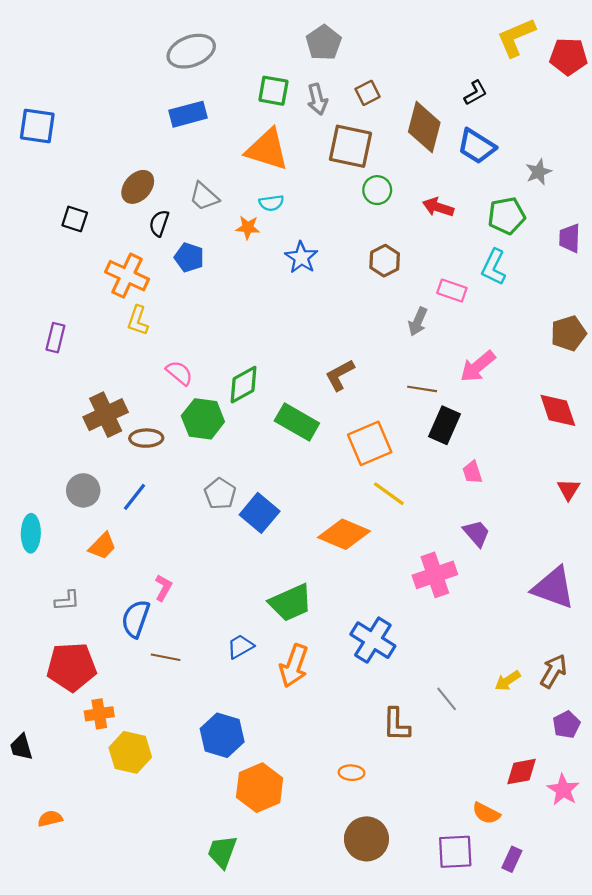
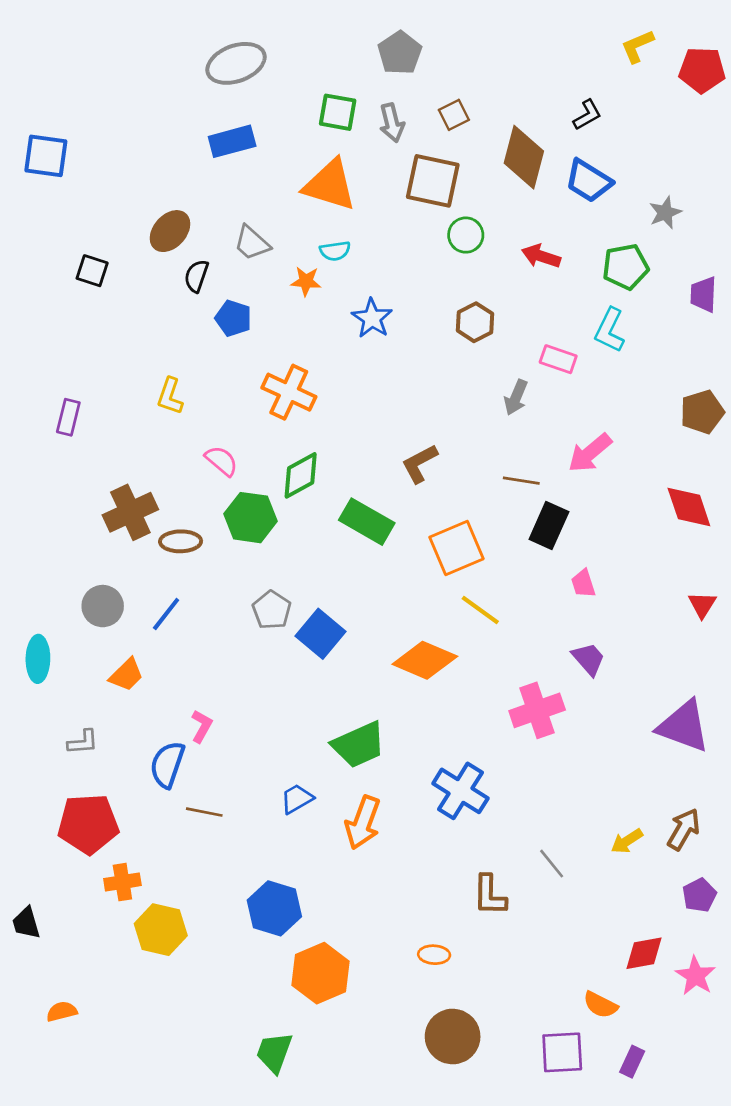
yellow L-shape: (516, 37) -> (637, 46), size x0.7
orange cross: (127, 276) -> (289, 392), moved

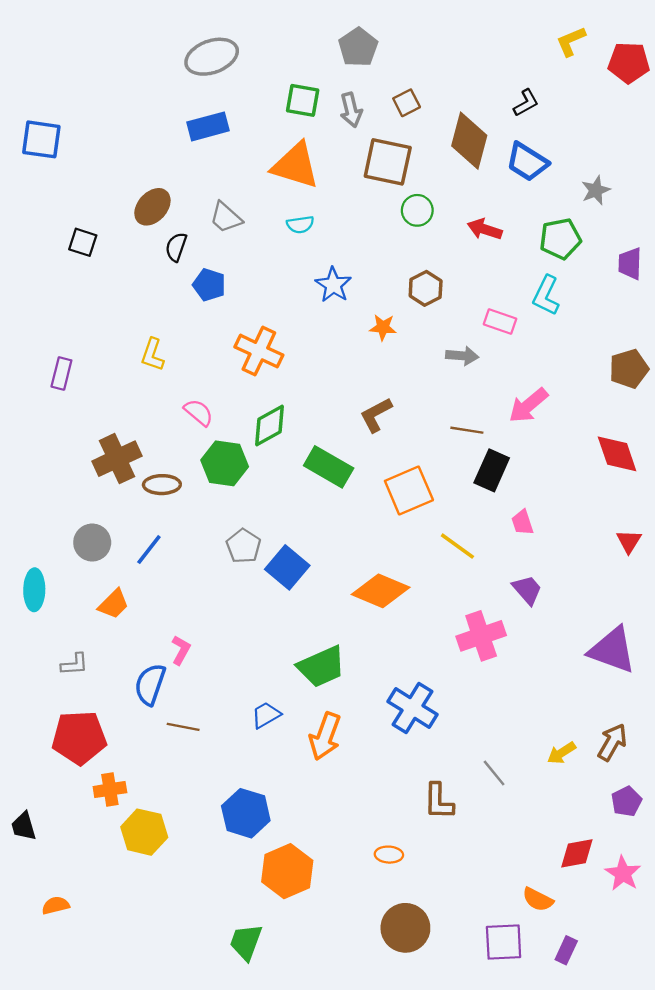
orange star: (306, 281) -> (383, 327), moved
gray arrow: (516, 397) -> (462, 356), turned -108
yellow line: (480, 610) -> (457, 546), moved

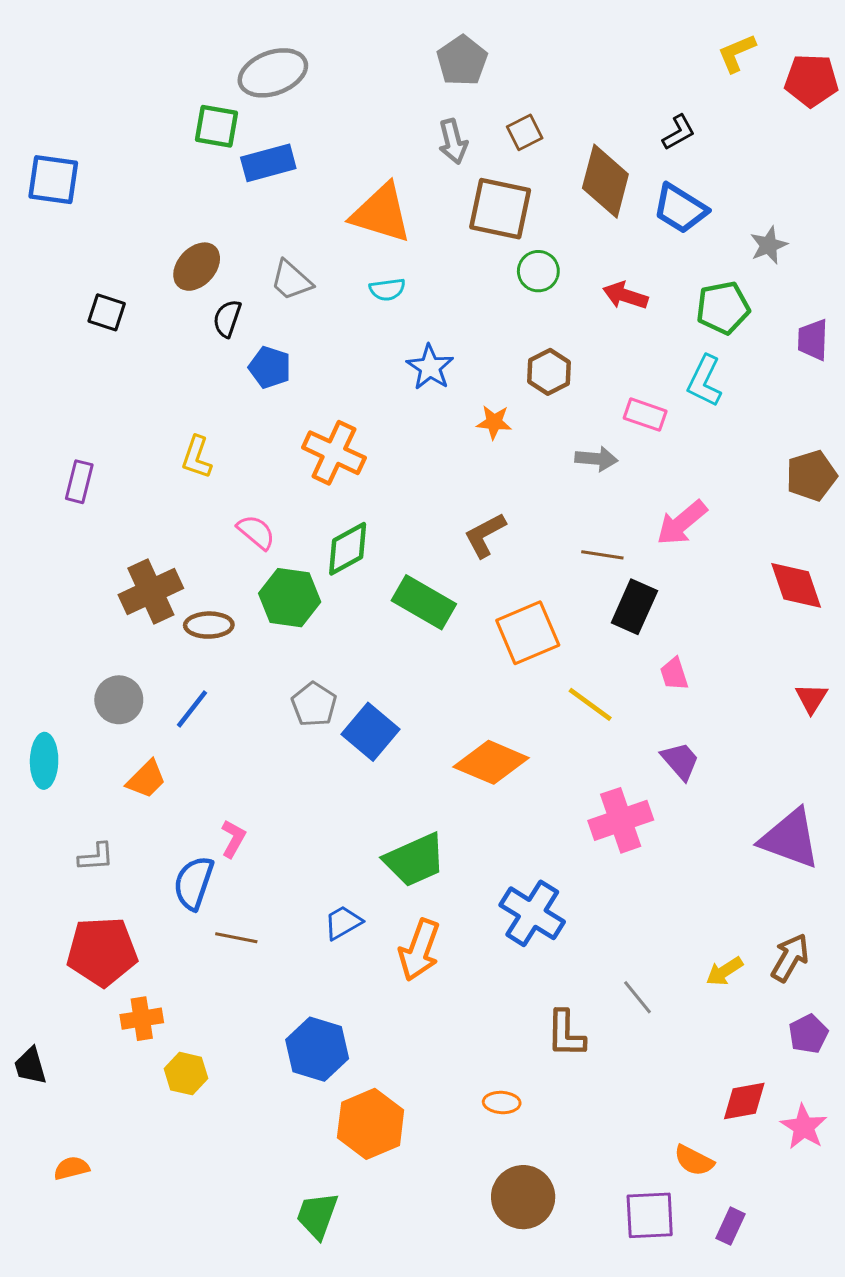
green square: (303, 100) -> (216, 126), moved
yellow hexagon: (144, 832) -> (186, 1074), size x0.7

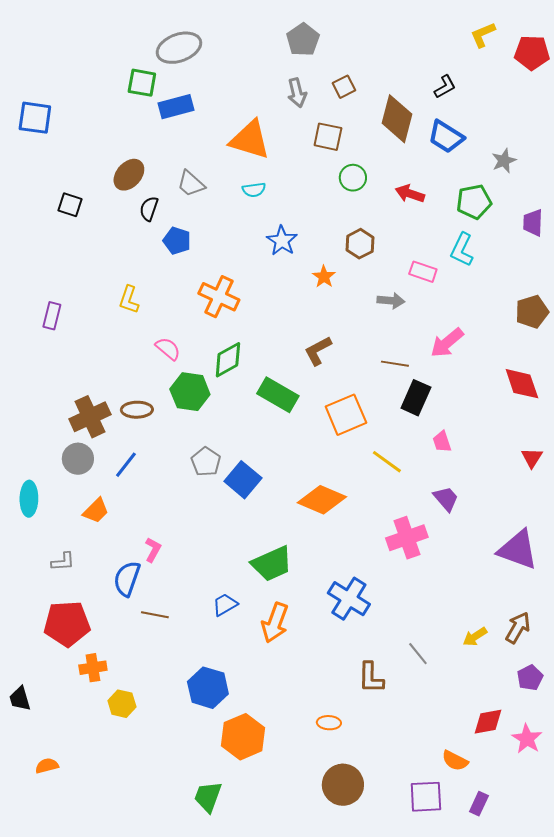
brown square: (500, 209) -> (328, 137), size x0.7
orange star: (494, 422) -> (324, 277), turned 30
brown cross: (151, 592) -> (90, 417), moved

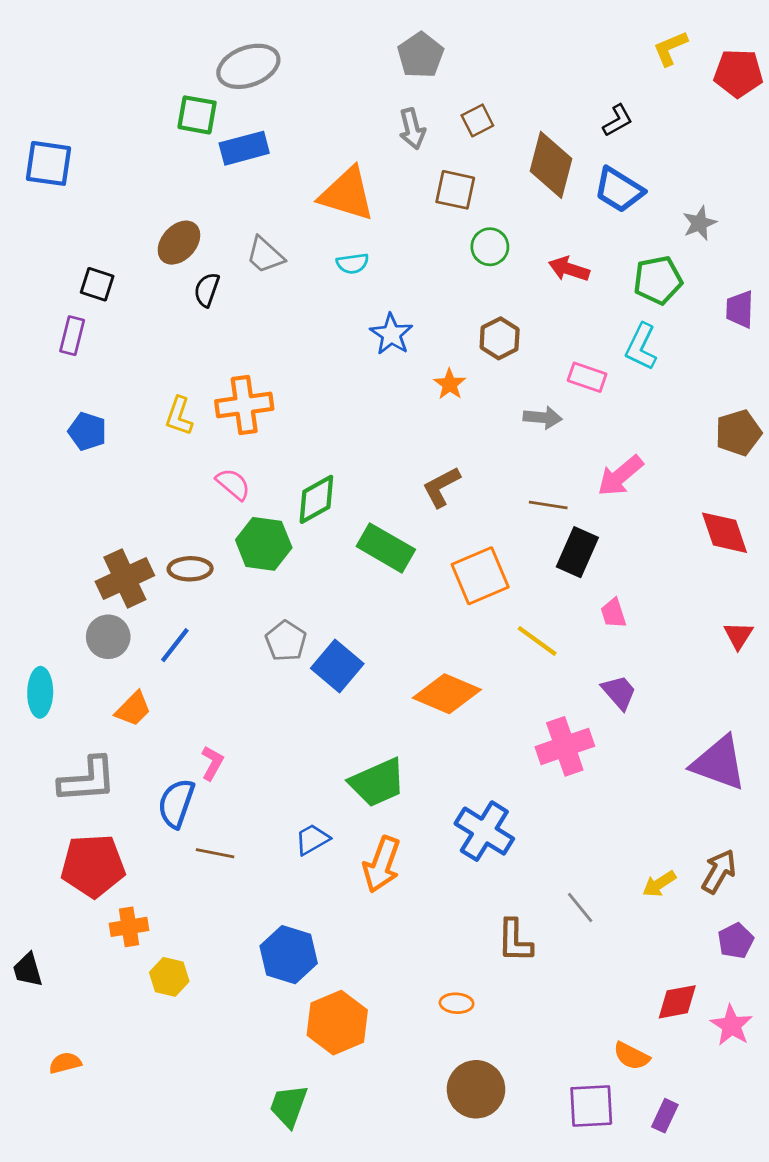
blue pentagon: (177, 241) -> (87, 431), moved
orange cross: (219, 297) -> (244, 405), moved, turned -33
purple rectangle: (52, 316) -> (72, 336), moved
gray L-shape: (63, 562) -> (87, 780), size x1.8

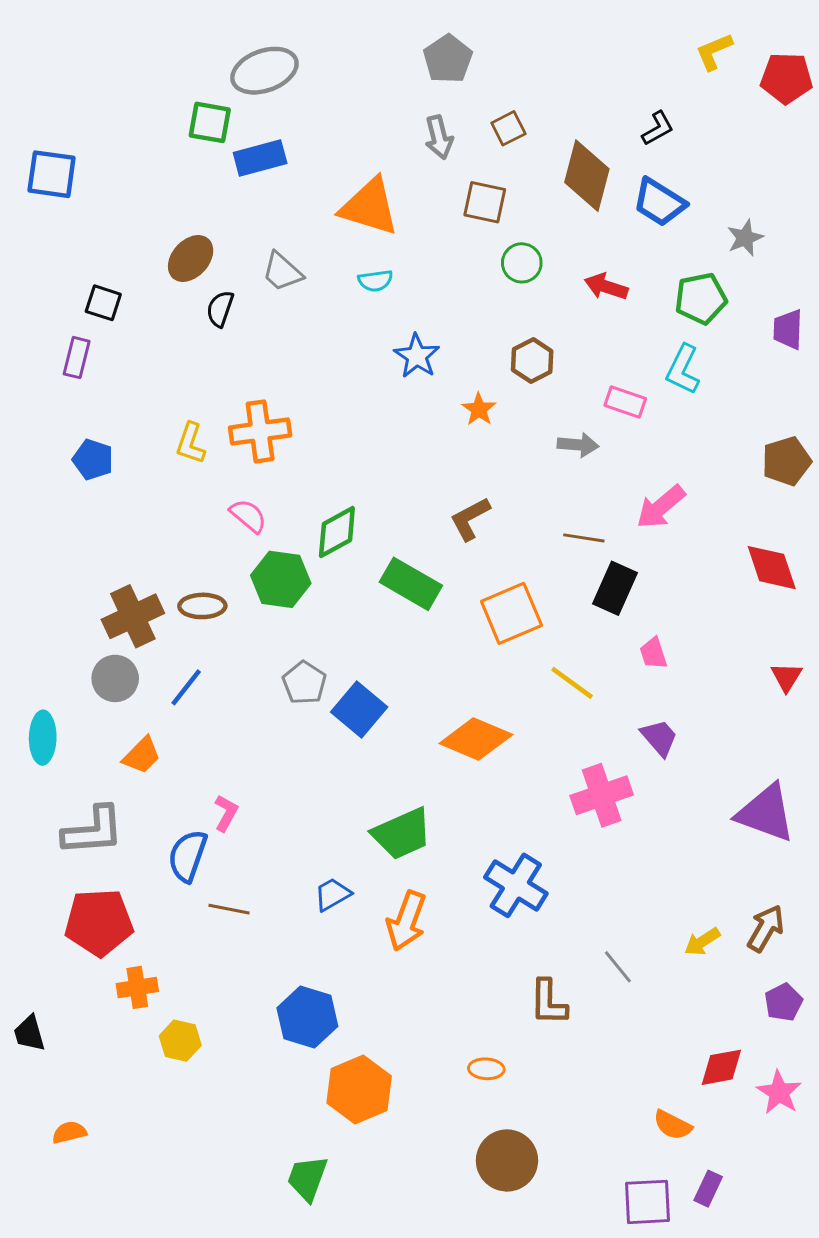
purple square: (591, 1106) -> (647, 1202), moved

